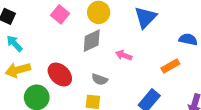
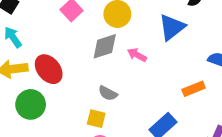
pink arrow: (124, 55) -> (137, 55), moved
red ellipse: (60, 74) -> (49, 69), moved

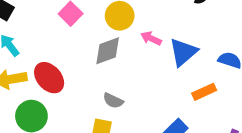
blue triangle: (172, 27) -> (183, 52), moved
pink arrow: (137, 55) -> (151, 38), moved

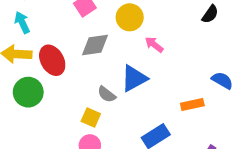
gray diamond: (108, 51) -> (95, 45), moved
blue triangle: (183, 52) -> (134, 78), moved

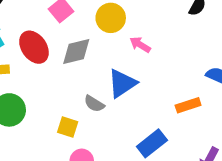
red ellipse: (52, 60) -> (34, 47), moved
yellow square: (91, 117) -> (68, 127), moved

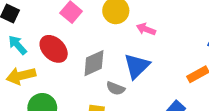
gray diamond: (76, 52) -> (94, 63), moved

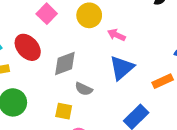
blue triangle: (137, 66) -> (122, 68), moved

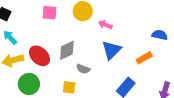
pink square: (47, 14) -> (50, 13), turned -35
red ellipse: (28, 47) -> (39, 56), moved

